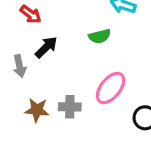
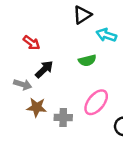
gray arrow: (20, 66) -> (23, 84), turned -60
brown star: (37, 110) -> (37, 107), moved

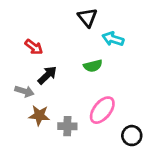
black triangle: (82, 15) -> (88, 17), turned -36

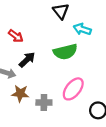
green semicircle: (93, 66) -> (65, 52), size x1.5

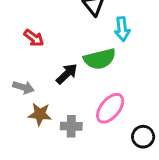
cyan arrow: (82, 29) -> (122, 29), turned -114
black arrow: (27, 60) -> (67, 74), moved

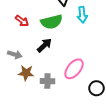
green semicircle: (100, 59) -> (52, 22), moved

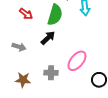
green semicircle: (52, 22) -> (55, 15), turned -60
brown star: (26, 73) -> (23, 80), moved

